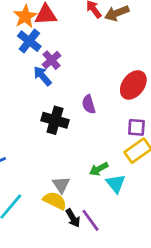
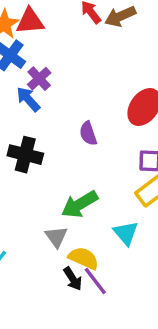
black cross: (55, 120) -> (25, 155), moved
green arrow: (99, 169) -> (80, 204), moved, size x1.5
yellow semicircle: (55, 201) -> (84, 258), moved

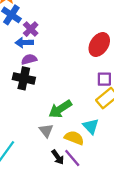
blue arrow: (28, 99) -> (24, 43), turned -48
purple semicircle: (88, 133) -> (29, 59), moved, turned 96
yellow semicircle: (84, 258) -> (74, 138), moved

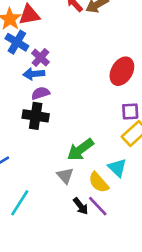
yellow semicircle: (74, 138) -> (99, 182), turned -150

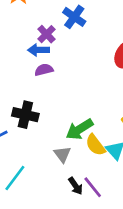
blue cross: (17, 42) -> (74, 17), moved
black cross: (36, 116) -> (25, 115), moved
yellow semicircle: (99, 182) -> (95, 145), moved

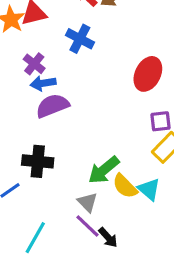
purple cross: (47, 34) -> (34, 64), moved
purple semicircle: (44, 70) -> (52, 106), size x1.5
purple line: (93, 187) -> (87, 226), moved

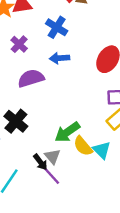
blue arrow: (43, 83) -> (60, 58), moved
black cross: (38, 161) -> (16, 121), turned 30
black arrow: (108, 237) -> (40, 162), moved

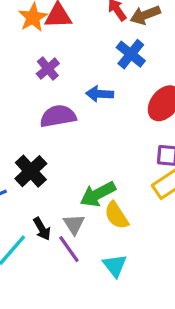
blue cross: (57, 27) -> (131, 54), moved
cyan triangle: (102, 150) -> (115, 266), moved
black arrow: (40, 162) -> (42, 229), moved

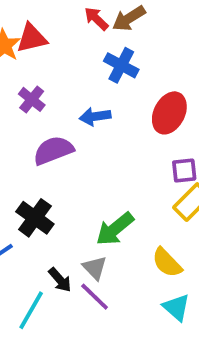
yellow semicircle: (116, 215) -> (167, 263), moved
cyan triangle: (115, 266) -> (176, 307), moved

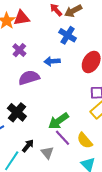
gray triangle: (95, 268) -> (47, 153), moved
black arrow: (60, 280) -> (28, 146), turned -104
purple line: (95, 297) -> (62, 138), moved

